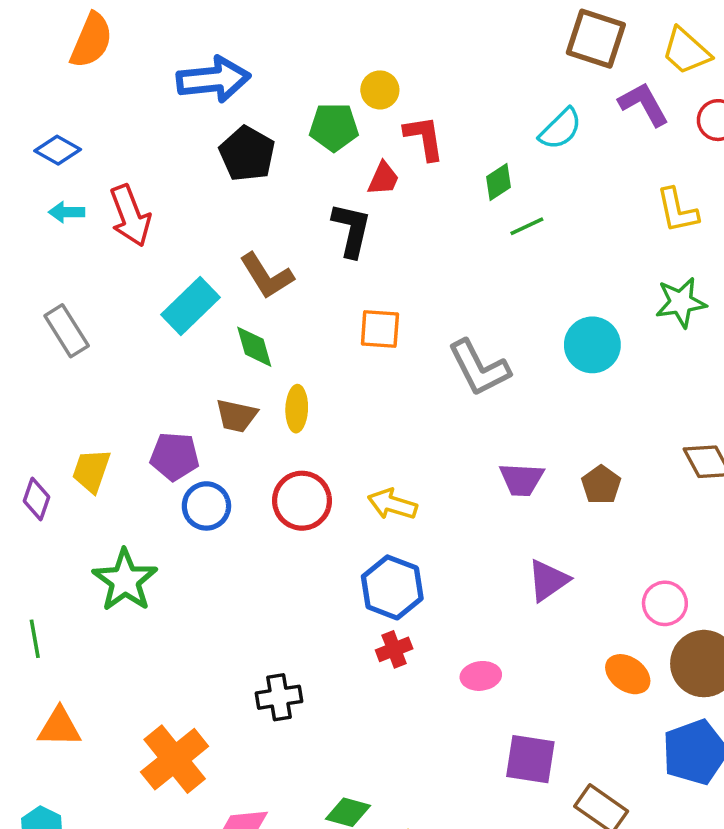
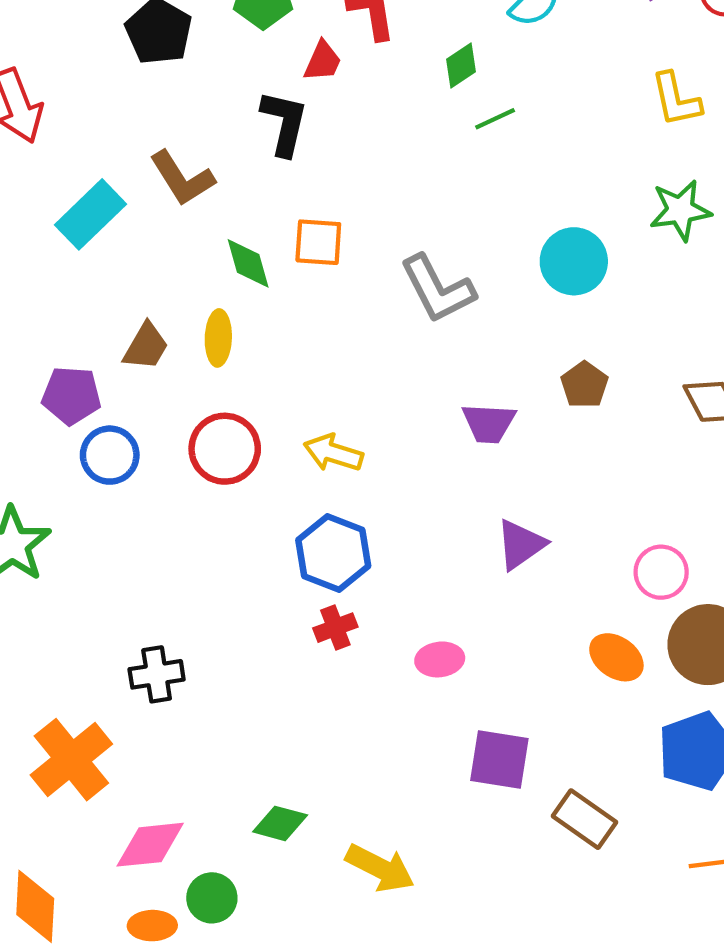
green diamond: (254, 347) -> (248, 263), moved
brown trapezoid: (237, 416) -> (146, 346), turned -72
brown pentagon: (601, 485) -> (584, 385), moved
black cross: (279, 697) -> (157, 674), moved

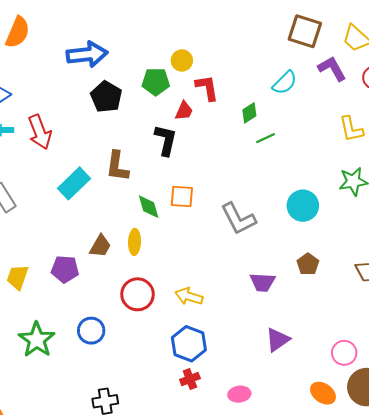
brown L-shape: (182, 178) -> (117, 166), turned 40
blue circle: (110, 455) -> (91, 331), moved

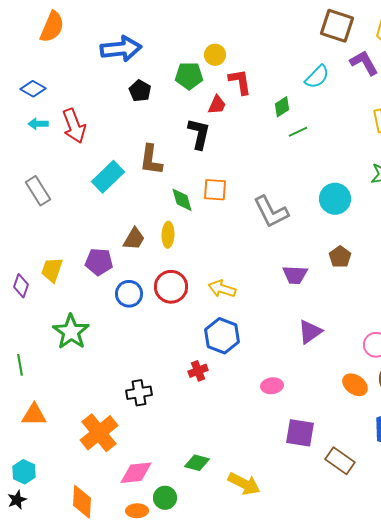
black pentagon: (106, 97) -> (140, 91), size x0.7
blue circle: (91, 331) -> (129, 294), moved
red cross: (190, 379) -> (198, 371), moved

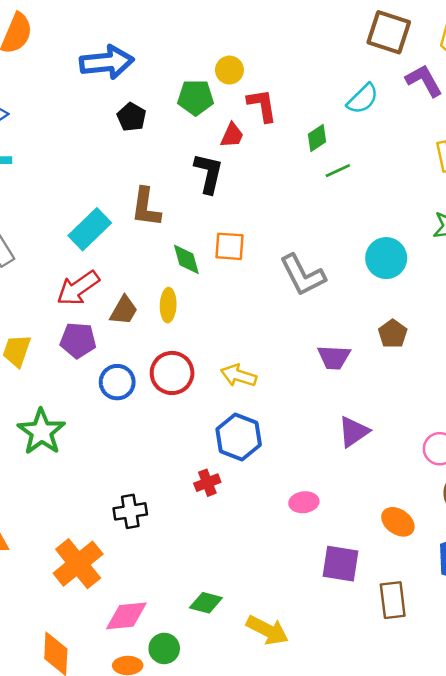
red arrow: (74, 126) -> (78, 288), moved, turned 76
orange ellipse: (355, 385) -> (398, 522), moved
brown rectangle: (340, 461) -> (393, 600), turned 48

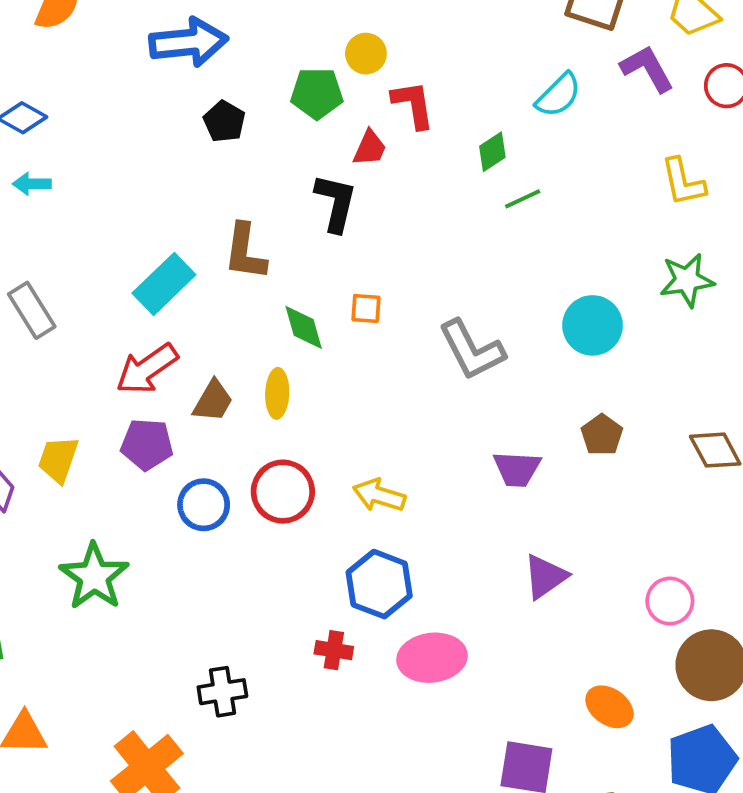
orange square: (229, 246) -> (366, 308), size x0.7
red cross: (207, 483) -> (334, 650), turned 30
pink ellipse: (304, 502) -> (432, 658), moved, size x1.6

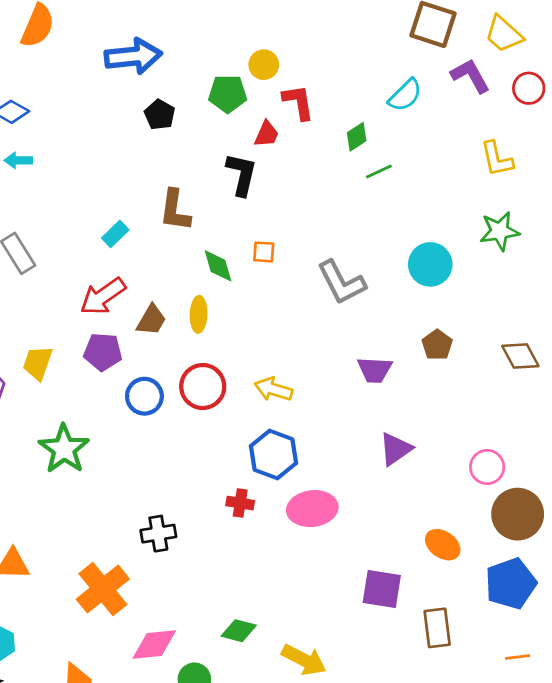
cyan rectangle: (164, 284) -> (115, 234), size x0.6

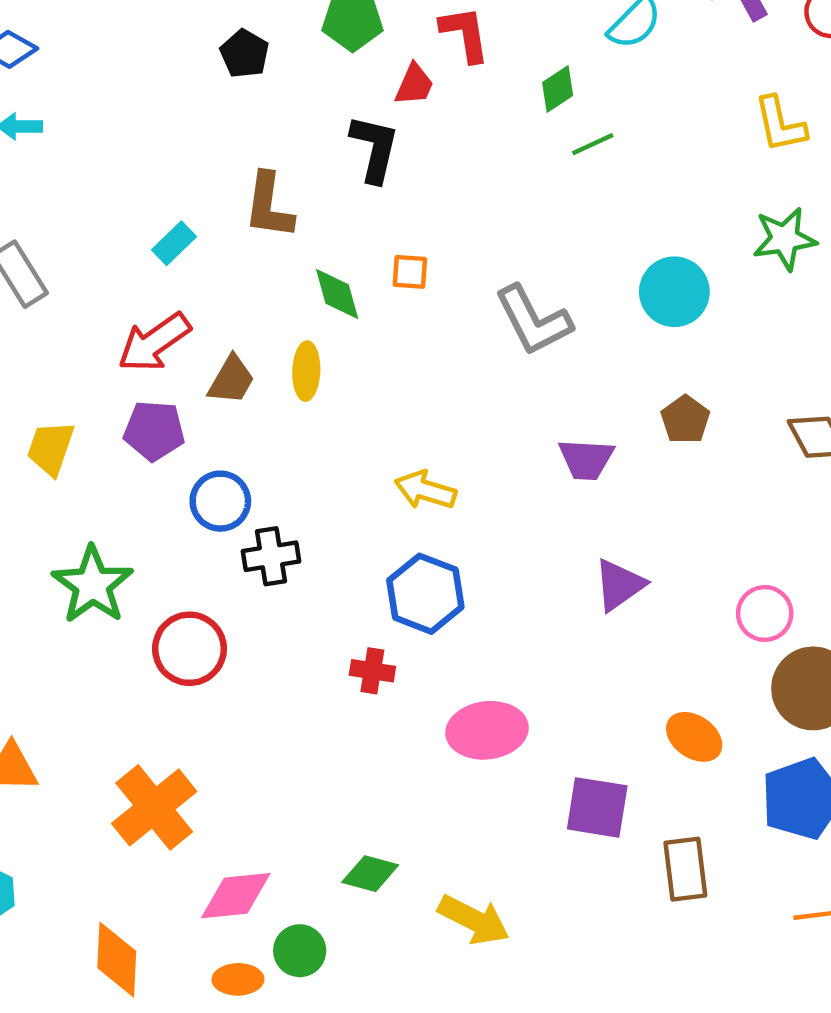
red circle: (203, 387) -> (189, 649), moved
pink ellipse: (312, 509) -> (487, 730), moved
black cross: (158, 534) -> (271, 556), moved

